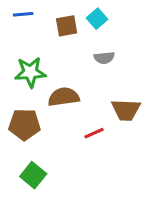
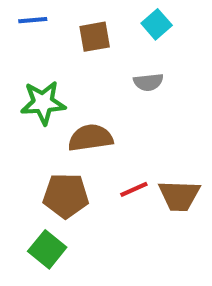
cyan square: (97, 19) -> (157, 24), moved
brown trapezoid: (126, 110) -> (179, 196), moved
brown pentagon: (24, 124) -> (66, 196), moved

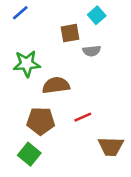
blue line: (33, 20) -> (20, 13), turned -36
brown square: (95, 37) -> (70, 33), moved
brown trapezoid: (179, 196) -> (111, 146), moved

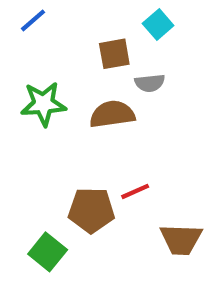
brown semicircle: (56, 85) -> (112, 114), moved
brown pentagon: (41, 121) -> (91, 210), moved

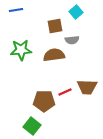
blue line: (33, 20) -> (16, 10), turned 32
brown trapezoid: (181, 239) -> (87, 87), moved
green square: (48, 252) -> (32, 126), moved

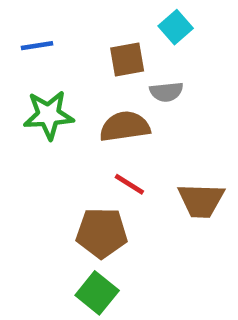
blue line: (16, 10) -> (37, 46), moved
red line: (65, 92) -> (129, 184), moved, turned 56
green square: (32, 126) -> (97, 293), moved

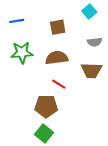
cyan square: (176, 27) -> (89, 11), moved
gray semicircle: (166, 92) -> (95, 42), moved
brown trapezoid: (201, 200) -> (91, 70), moved

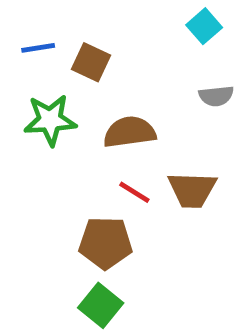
brown square: (58, 27) -> (91, 62), moved, turned 35
brown trapezoid: (91, 70) -> (192, 190), moved

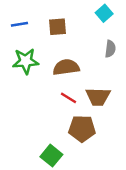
brown square: (91, 62) -> (57, 27), moved, turned -30
gray semicircle: (216, 96) -> (110, 49), turned -77
brown pentagon: (105, 243) -> (82, 129), moved

